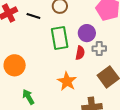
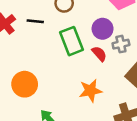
red semicircle: (80, 53) -> (99, 54), turned -40
orange star: (67, 81) -> (91, 91), turned -30

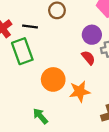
green rectangle: (71, 41) -> (22, 51), moved
orange circle: (25, 84) -> (53, 79), moved

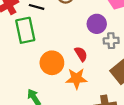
red semicircle: (88, 58) -> (81, 54), moved

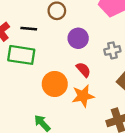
purple circle: (97, 24) -> (78, 38), moved
green rectangle: (25, 30) -> (21, 55), turned -60

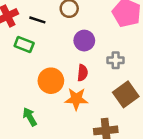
green rectangle: (21, 55) -> (24, 44), size x0.7
red semicircle: (83, 70) -> (83, 73), turned 35

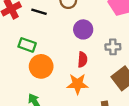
green rectangle: (24, 44) -> (27, 45), moved
orange circle: (51, 81) -> (41, 66), moved

